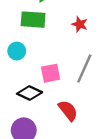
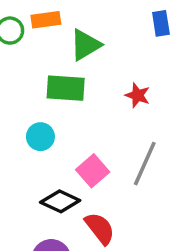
pink square: (51, 73) -> (93, 171), turned -30
red semicircle: (68, 110) -> (100, 228), moved

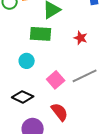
gray line: (145, 164) -> (85, 76), turned 40
black diamond: (60, 201) -> (23, 97), moved

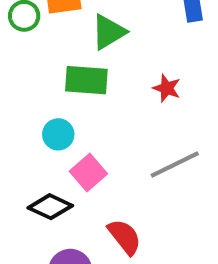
pink square: (56, 80) -> (88, 173), moved

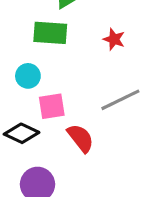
pink square: (88, 173) -> (52, 106), turned 32
red semicircle: (125, 237) -> (81, 138), moved

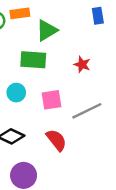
pink square: (52, 106) -> (52, 100), moved

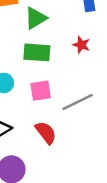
green rectangle: (33, 60) -> (37, 52), moved
red star: (82, 65) -> (81, 45), moved

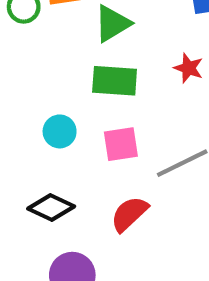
red semicircle: (46, 133) -> (129, 214), turned -95

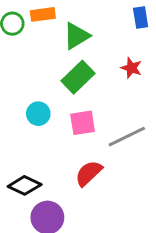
green rectangle: (115, 81) -> (78, 77), turned -48
black diamond: (51, 208) -> (25, 185), moved

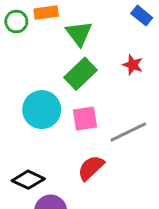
blue rectangle: (141, 18) -> (142, 16), turned -42
green triangle: (76, 36) -> (79, 33), turned -36
cyan circle: (38, 114) -> (42, 110), size x1.6

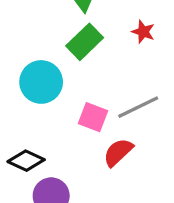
pink square: (85, 119) -> (93, 117), moved, turned 30
red semicircle: (91, 168) -> (118, 152), moved

